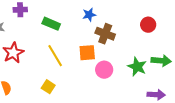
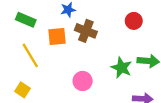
orange square: (87, 53) -> (57, 36), moved
pink circle: (104, 70) -> (83, 81), moved

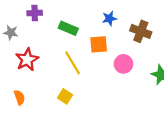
brown cross: (86, 31) -> (141, 31), moved
pink circle: (83, 81) -> (123, 64), moved

